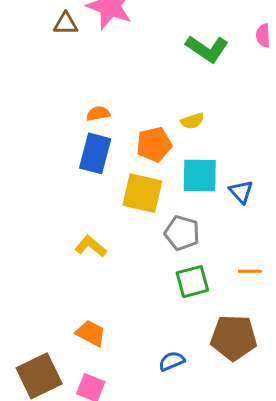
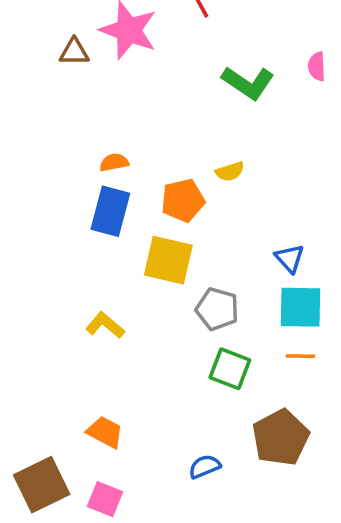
cyan square: (200, 175) -> (300, 307), moved
green square: (192, 282) -> (230, 369), turned 36
brown pentagon: (234, 338) -> (281, 438), turned -30

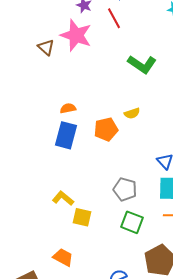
brown triangle: (74, 52) -> (46, 47), turned 42
yellow square: (168, 260) -> (82, 217), moved, size x0.7

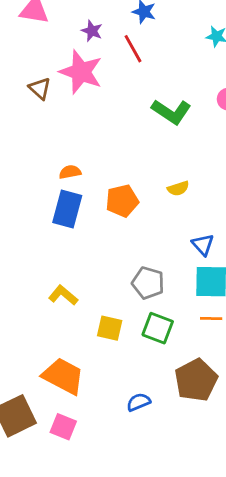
yellow semicircle: (132, 113) -> (178, 188), moved
yellow square: (82, 217) -> (110, 328), moved
orange trapezoid: (63, 257) -> (63, 376), size x1.5

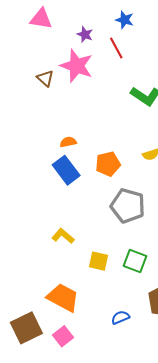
blue rectangle: (67, 209) -> (66, 170), turned -52
gray pentagon: (148, 283) -> (128, 206), moved, size x1.4
pink square: (63, 427) -> (63, 336), turned 30

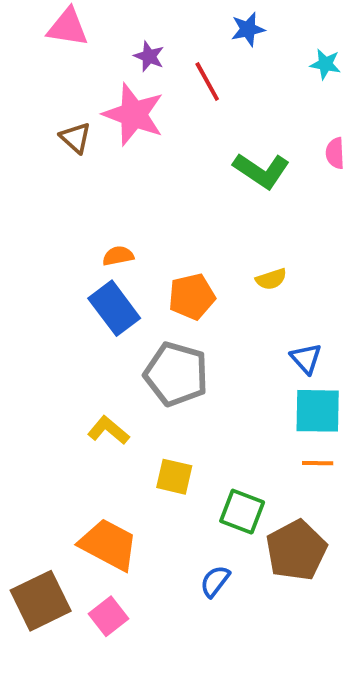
blue star: (125, 20) -> (248, 29), moved, turned -30
gray pentagon: (128, 206) -> (176, 374), moved
green square: (135, 261) -> (242, 512), moved
blue semicircle: (120, 317) -> (215, 581), turned -30

